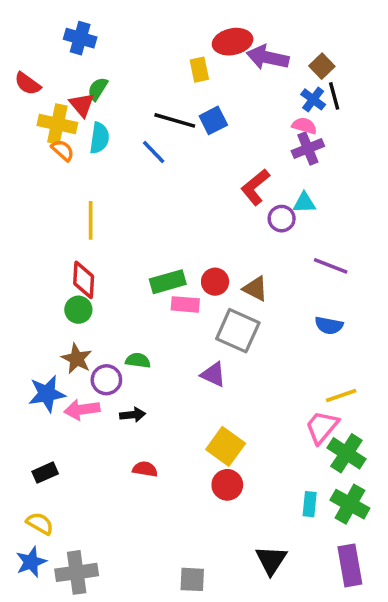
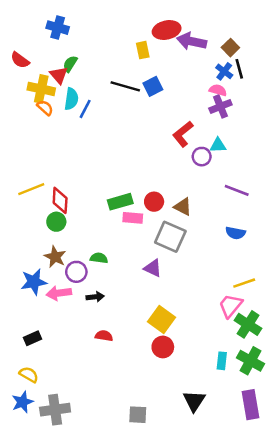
blue line: (154, 152) -> (85, 109), moved, turned 72
yellow line: (91, 220) -> (31, 189), moved, turned 68

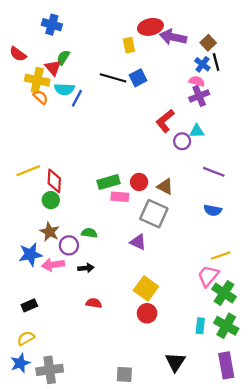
cyan semicircle: (71, 99) -> (64, 89), turned 84
yellow semicircle: (29, 375) -> (26, 338), turned -60

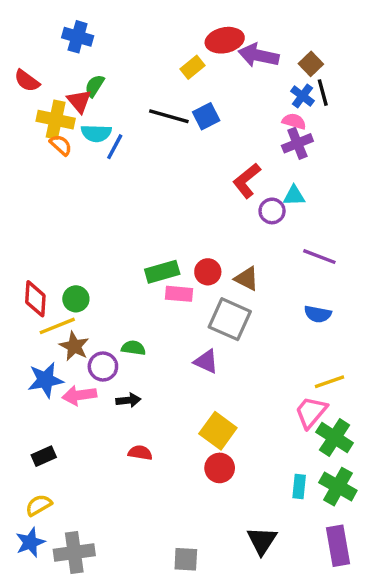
yellow rectangle: (129, 45) -> (193, 67), turned 63
yellow line: (28, 171) -> (57, 326), moved
red diamond: (54, 181) -> (35, 299), moved

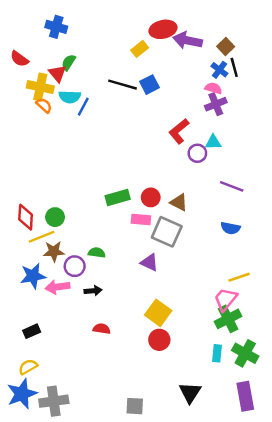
pink rectangle: (179, 294) -> (141, 220), moved
brown star: (74, 346) -> (54, 251), turned -30
green cross: (335, 438) -> (228, 319), moved, turned 30
blue star: (30, 542) -> (22, 394), size x1.4

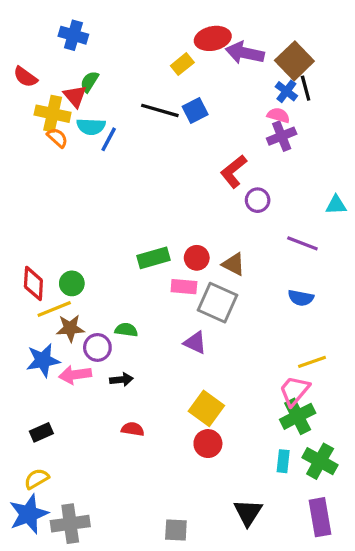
brown square: (226, 46) -> (294, 61), size x1.6
cyan triangle: (213, 142) -> (336, 205), moved

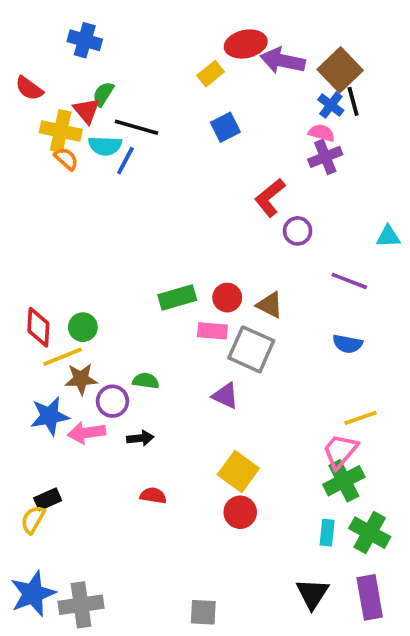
black line: (160, 110) -> (137, 127), moved
yellow semicircle: (37, 479) -> (33, 520), moved, turned -30
black triangle: (248, 512) -> (312, 594), moved

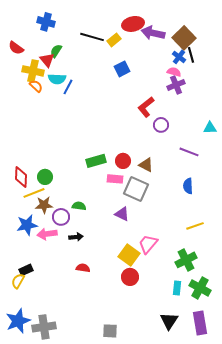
black line: (137, 127) -> (92, 37), moved
blue semicircle: (348, 344) -> (188, 186), turned 77
pink trapezoid: (340, 451) -> (148, 244), moved

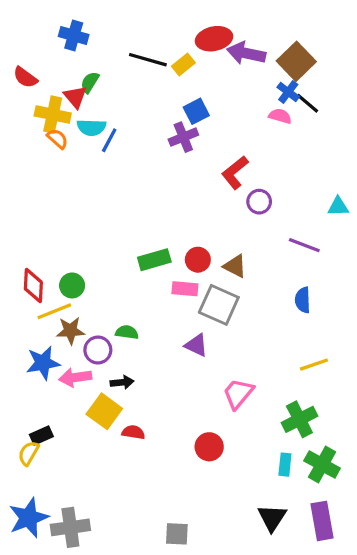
black line: (191, 55) -> (308, 103), moved, turned -35
purple cross: (176, 85) -> (183, 137), moved
yellow square: (129, 255) -> (104, 411), moved

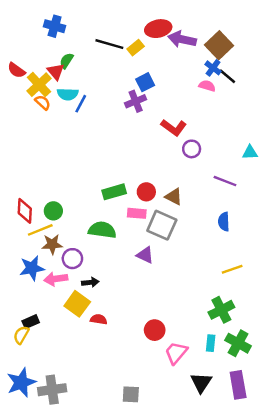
red semicircle: (25, 77) -> (16, 70), moved
yellow cross: (53, 115) -> (39, 85), turned 35
red L-shape: (235, 173) -> (174, 127), turned -105
green semicircle: (127, 332) -> (102, 230), moved, size x1.6
pink trapezoid: (238, 394) -> (176, 353), moved

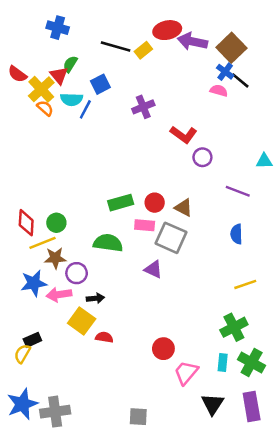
blue square: (145, 82) -> (100, 84), moved

